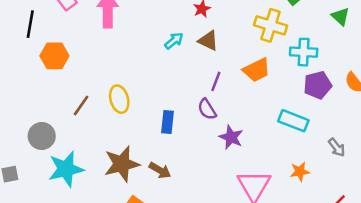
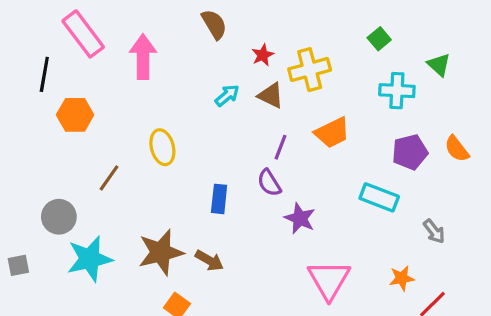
yellow cross: (271, 25) -> (310, 70), moved, turned -32
cyan cross: (304, 52) -> (397, 91), moved
yellow ellipse: (119, 99) -> (162, 147), moved
orange star: (300, 172) -> (402, 278), moved

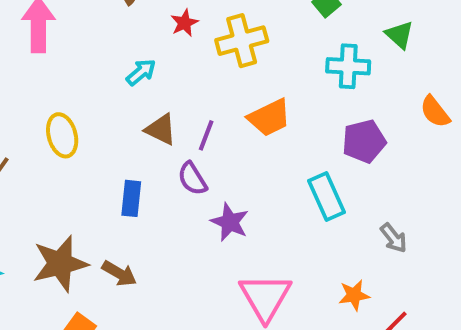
brown triangle: (271, 95) -> (161, 129), moved
orange semicircle: (457, 149) -> (435, 112), moved
cyan rectangle: (379, 197) -> (326, 196), turned 45

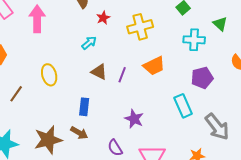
red star: (184, 23) -> (103, 18), moved
purple semicircle: (192, 179) -> (115, 148), moved
gray arrow: (394, 238) -> (217, 127), size x1.8
brown arrow: (119, 273) -> (79, 133), moved

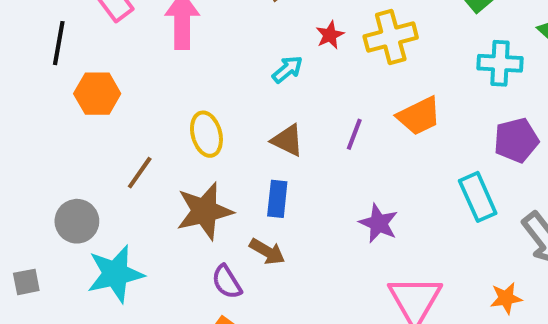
red star: (103, 18) -> (330, 35), moved
brown triangle: (99, 72) -> (287, 140), moved
brown star: (48, 140) -> (204, 211), moved
purple semicircle: (115, 148) -> (227, 282), moved

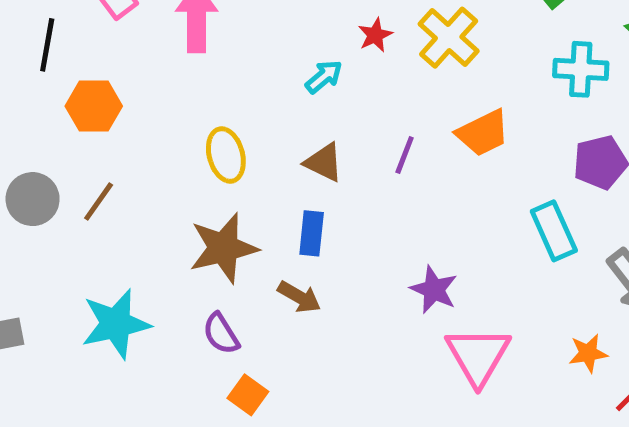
yellow cross: (391, 37) -> (449, 38), turned -33
brown line: (140, 173) -> (99, 202), moved
gray circle: (77, 221) -> (33, 199), moved
purple star: (379, 223) -> (434, 290), moved
purple semicircle: (227, 282) -> (221, 334), moved

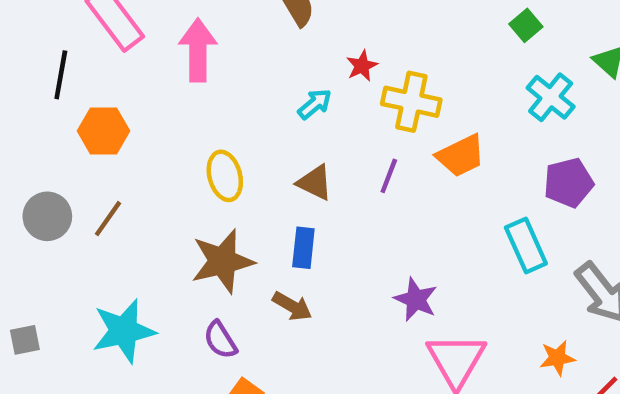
yellow cross: (449, 38) -> (411, 102), moved, turned -30
cyan cross: (581, 69) -> (551, 97), turned 36

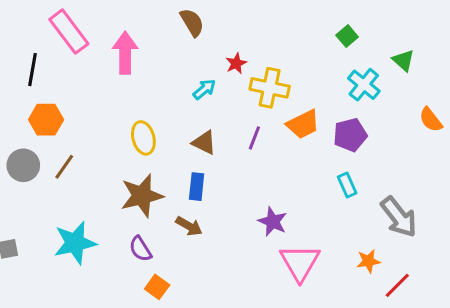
orange hexagon: (104, 131) -> (46, 120), moved
purple pentagon: (569, 183) -> (350, 135), moved
cyan rectangle: (526, 246) -> (347, 185), size x0.7

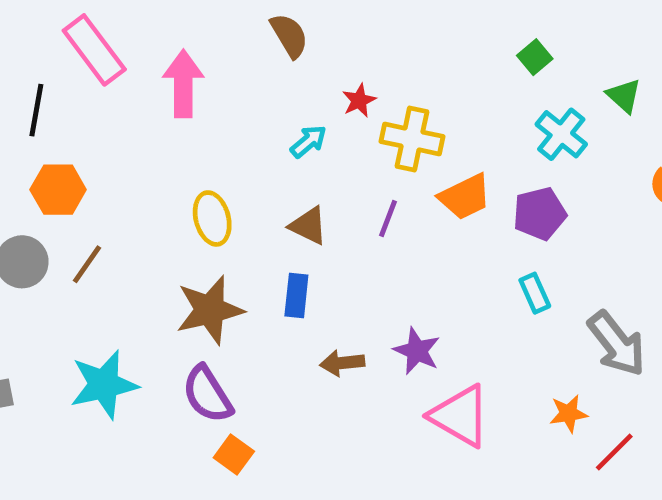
brown arrow: (189, 226) -> (342, 363), moved, turned 144
purple semicircle: (140, 249) -> (207, 394), size x1.4
pink triangle: (300, 263) -> (460, 416), turned -30

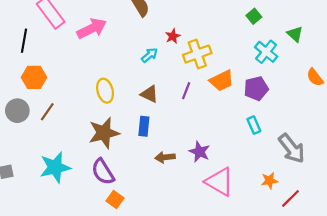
pink arrow: (183, 84) -> (92, 28), turned 64
yellow cross: (412, 139) -> (197, 54), turned -32

